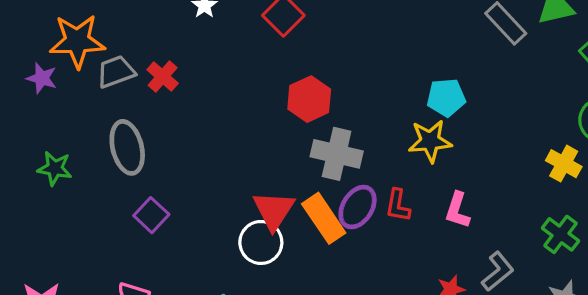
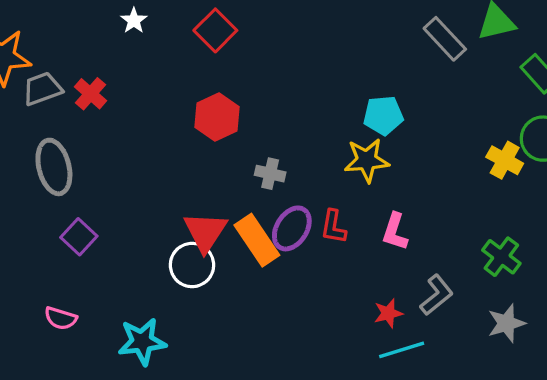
red hexagon: (309, 99) -> (217, 117), moved
gray cross: (337, 154) -> (270, 174), size x0.6
yellow cross: (564, 164) -> (505, 160), moved

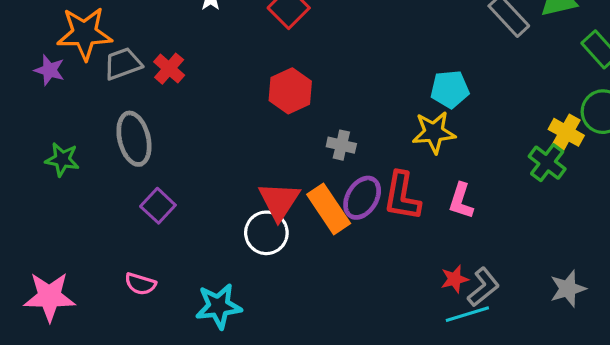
red L-shape: (333, 227) -> (402, 196), size x1.5
green cross: (501, 257) -> (547, 163), moved
gray L-shape: (437, 295) -> (483, 287), moved

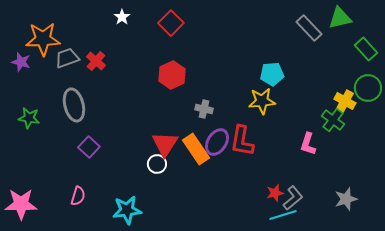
pink L-shape: (461, 201) -> (308, 144), moved
white circle: (266, 233) -> (157, 164), size x0.7
pink semicircle: (140, 284) -> (78, 196), turned -90

